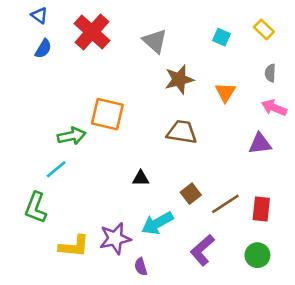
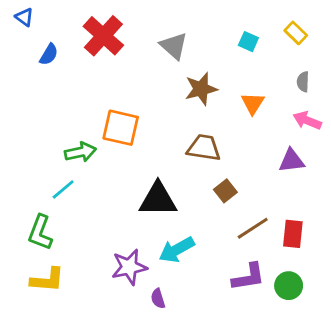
blue triangle: (39, 15) -> (24, 17), moved
black triangle: (141, 178) -> (158, 199), size x2.0
brown square: (191, 194) -> (225, 191), moved
yellow L-shape: (74, 246) -> (47, 280), moved
purple L-shape: (202, 250) -> (248, 277), moved, turned -148

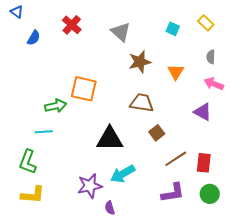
red cross: (103, 36) -> (72, 25), size x0.7
purple triangle: (291, 161) -> (203, 112), turned 36
cyan line: (63, 189) -> (44, 132), turned 36
green circle: (289, 286) -> (210, 194), moved

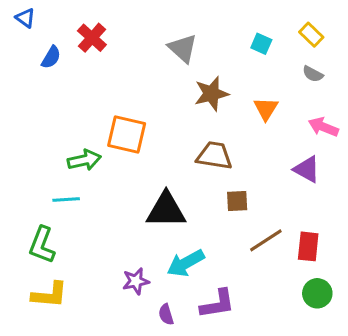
red cross: (72, 25) -> (92, 38), moved
gray semicircle: (211, 57) -> (313, 74), moved, turned -64
brown square: (157, 133) -> (237, 201), turned 35
purple star: (90, 186) -> (136, 281), size x0.7
purple L-shape: (173, 193) -> (217, 304), moved

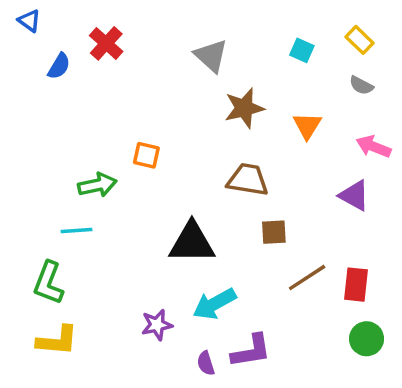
orange square: (127, 134) -> (146, 155), size x0.6
purple semicircle: (166, 314) -> (206, 363), moved

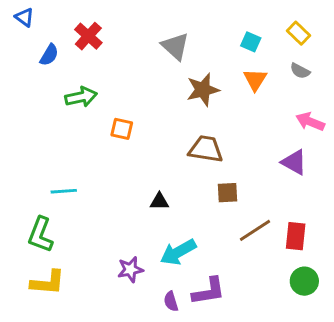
orange triangle: (307, 126) -> (255, 80), moved
green arrow: (97, 185) -> (81, 97), moved
black triangle: (192, 243) -> (159, 201), size x0.5

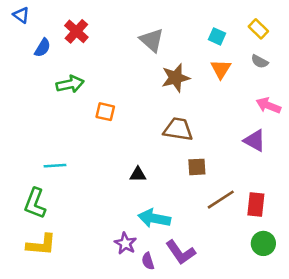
cyan arrow: (178, 252) -> (154, 218), turned 40
purple star: (130, 270) -> (125, 243), moved, turned -30
purple L-shape: (209, 291) -> (181, 252), turned 64

